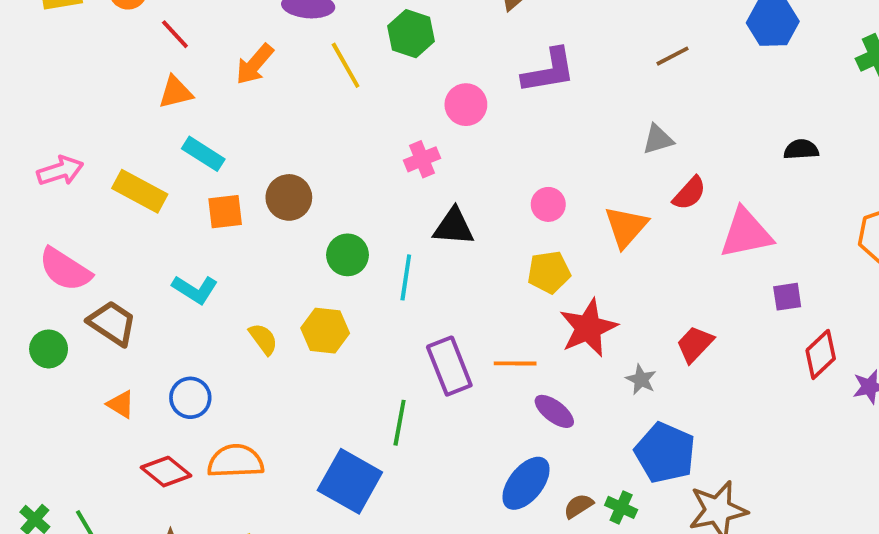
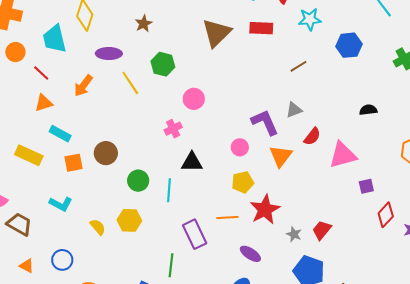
purple L-shape: (549, 71) -> (265, 122), moved, turned -100
red trapezoid: (695, 344) -> (322, 230), moved
orange line: (515, 363) -> (227, 218), moved

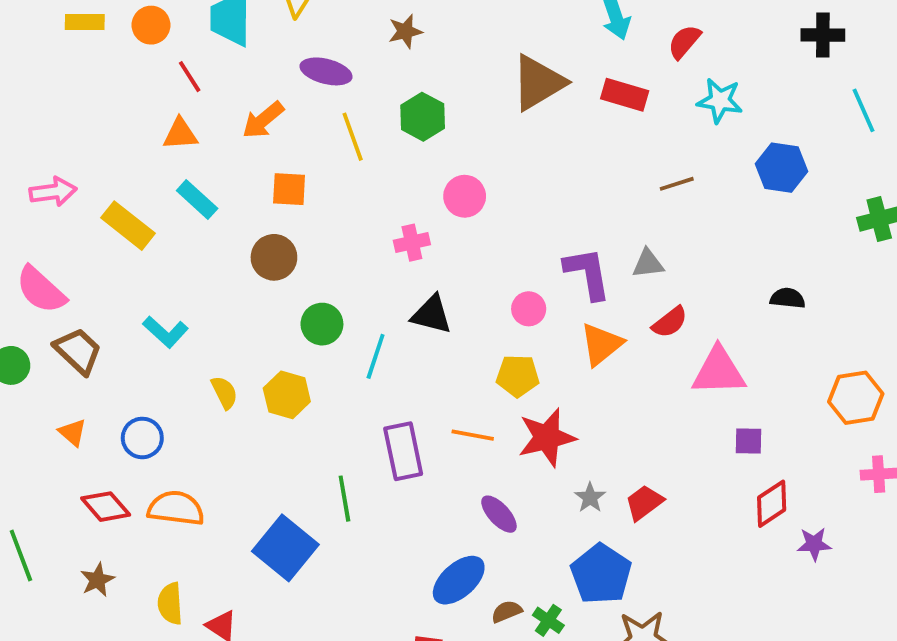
orange square: (73, 163) -> (289, 189), moved
green line: (171, 265) -> (344, 499), turned -30

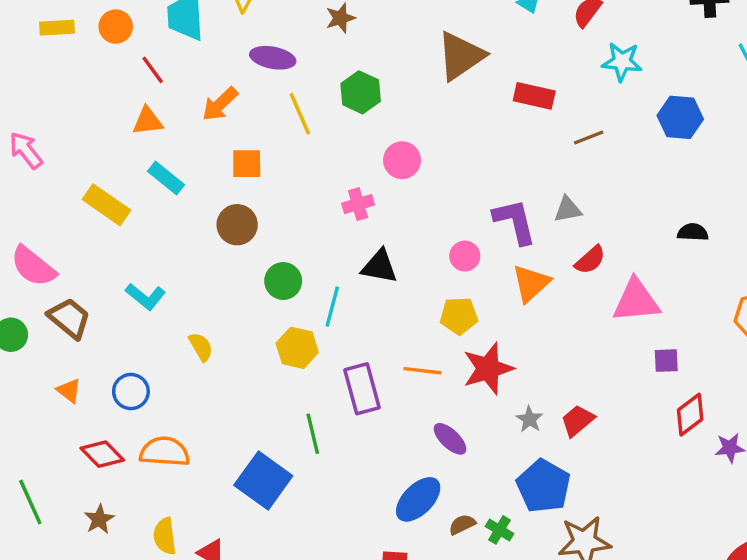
red rectangle: (625, 95) -> (534, 96), moved
pink arrow: (53, 192) -> (26, 150), moved, turned -117
yellow hexagon: (287, 395) -> (297, 348), moved

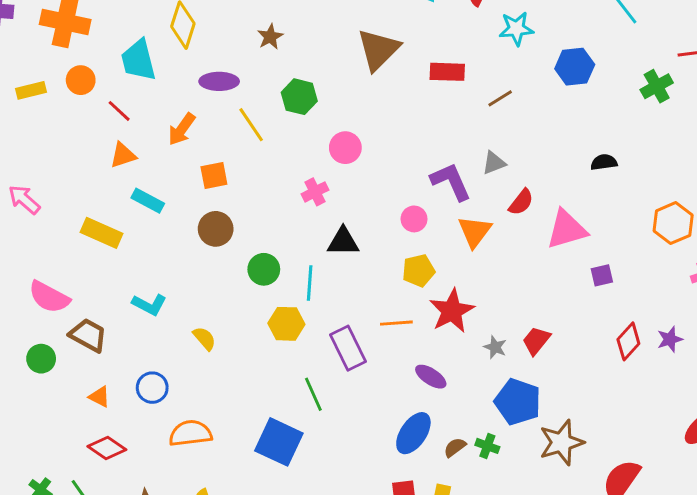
red diamond: (690, 415) -> (628, 341), moved
red diamond: (102, 454) -> (107, 448), moved

